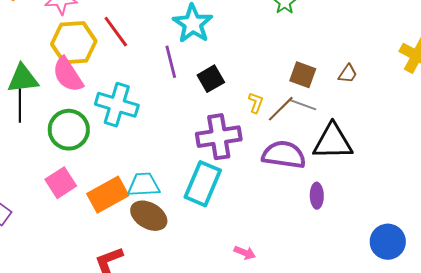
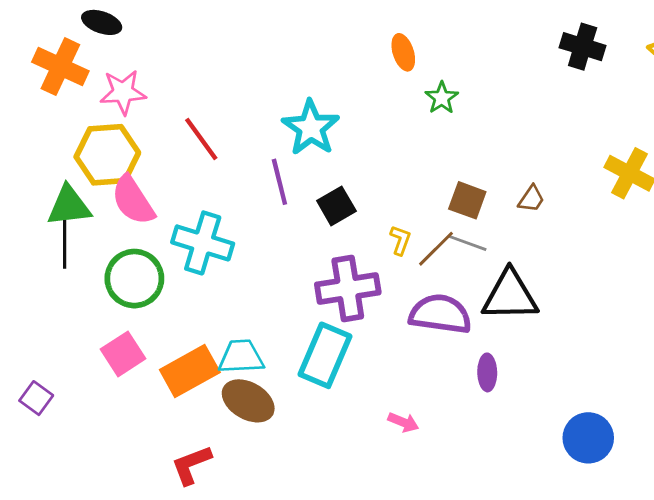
yellow hexagon: (74, 43) -> (107, 155), moved
pink arrow: (245, 253) -> (403, 422), moved

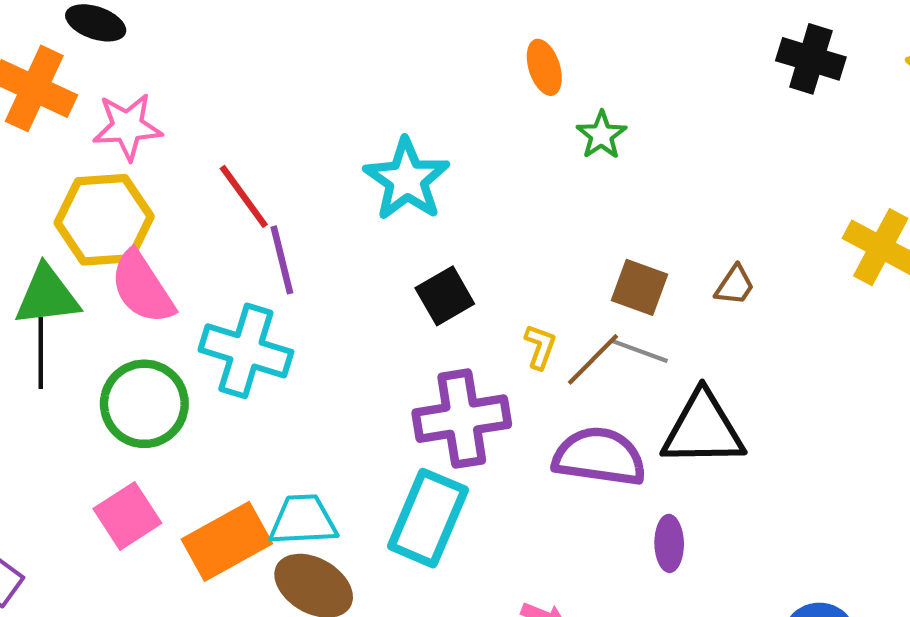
purple line: (279, 182) -> (282, 260), moved

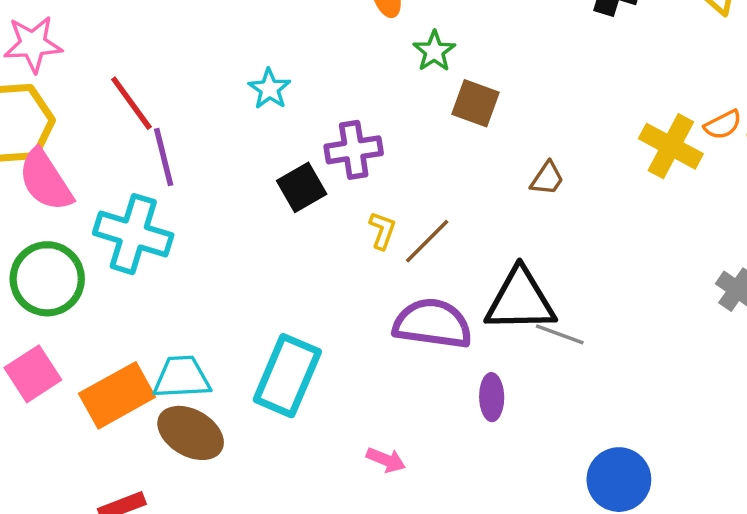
cyan star: (407, 179) -> (269, 89), size x0.6
brown square: (640, 287) -> (476, 103), moved
gray line: (640, 351) -> (560, 334), moved
purple cross: (462, 419) -> (354, 150), moved, size x0.7

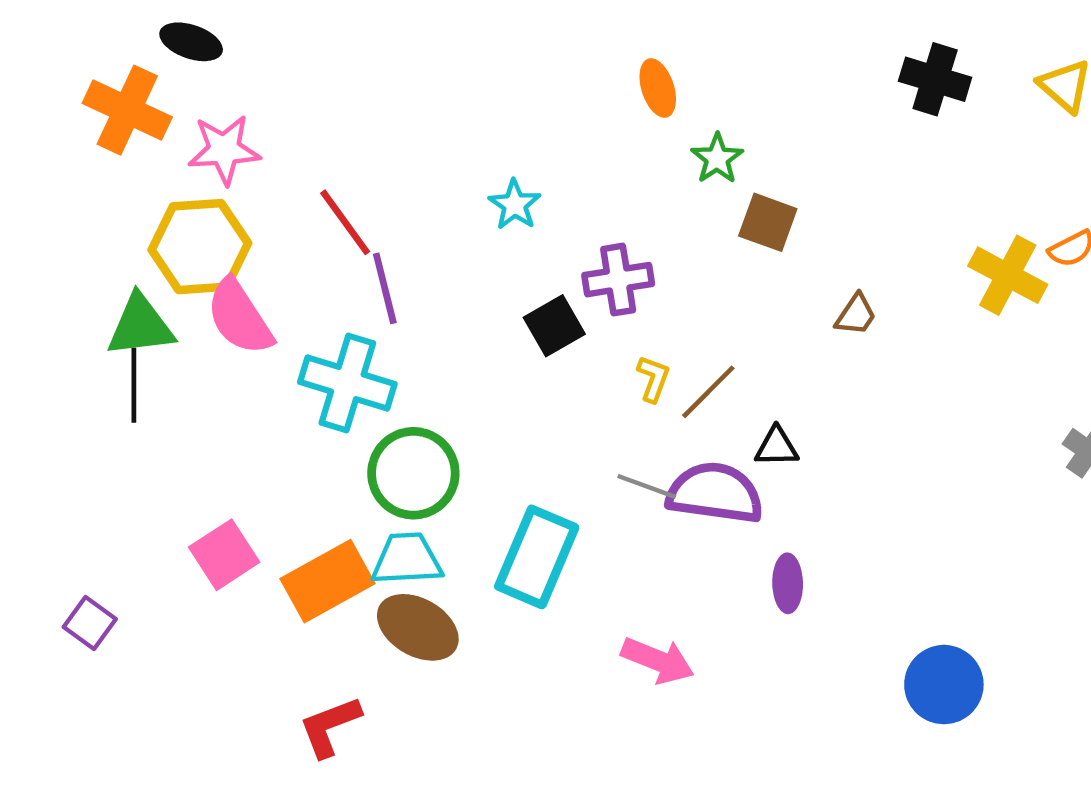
green circle: (47, 279) -> (413, 473), moved
black triangle: (520, 300) -> (777, 447), moved, size x0.5
gray line: (560, 334) -> (647, 486), moved
pink arrow: (386, 460) -> (658, 660), size x1.5

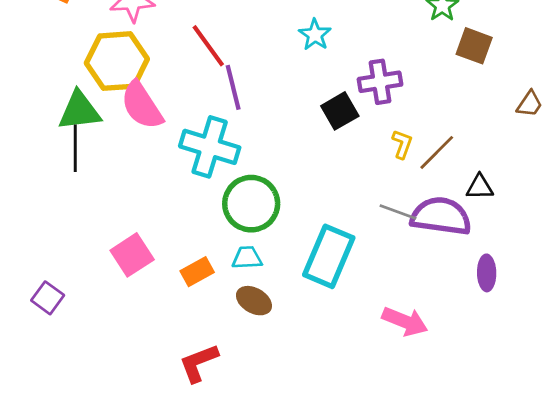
cyan trapezoid: (407, 559) -> (247, 258), size x0.7
orange rectangle: (328, 581) -> (197, 272), size x0.6
brown ellipse: (418, 627) -> (254, 301), size x0.7

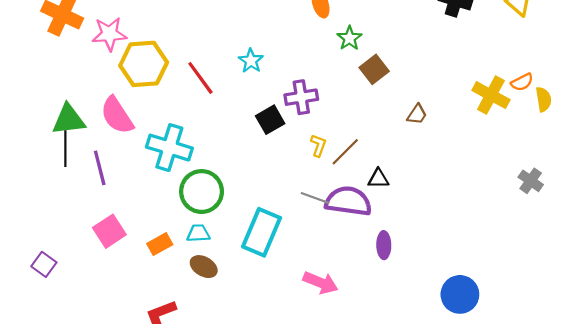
red line: (208, 46) -> (200, 78), moved
brown square: (474, 46) -> (374, 69), turned 32
yellow hexagon: (117, 61) -> (144, 64), moved
purple line: (233, 87) -> (100, 168), moved

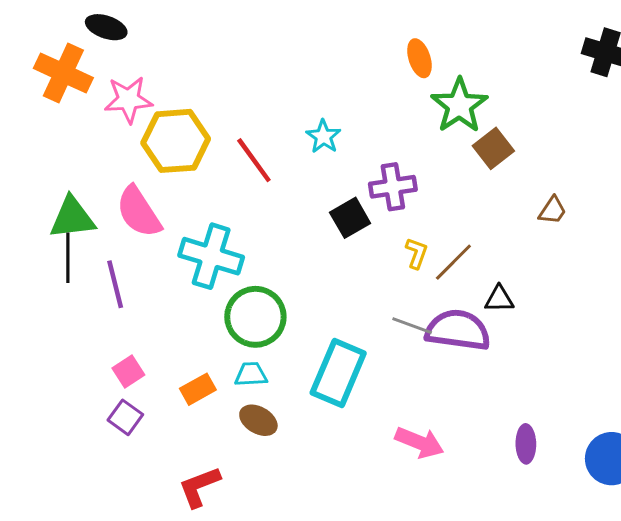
green star: (349, 38) -> (459, 105), size x1.6
pink square: (109, 231) -> (128, 371), size x0.7
purple ellipse: (384, 245) -> (526, 444), moved
purple square: (44, 264) -> (125, 417), moved

